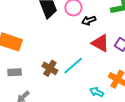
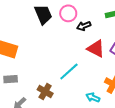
brown cross: (50, 68) -> (45, 92), moved

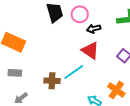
red triangle: (96, 49) -> (90, 50), moved
brown cross: (45, 92) -> (52, 81), moved, turned -35

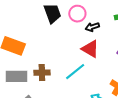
gray rectangle: (15, 73) -> (16, 76), size x1.5
brown cross: (52, 81) -> (42, 73), moved

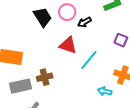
red triangle: (90, 49) -> (68, 45), moved
cyan line: (75, 72) -> (89, 60), moved

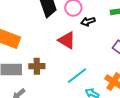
cyan line: (89, 60) -> (77, 76), moved

